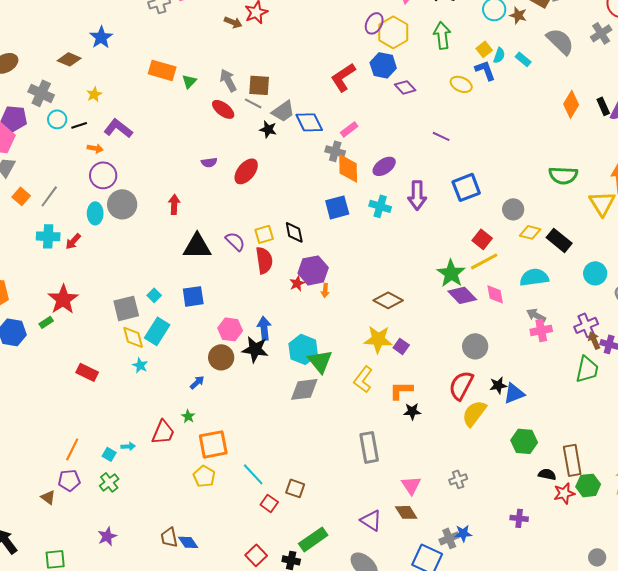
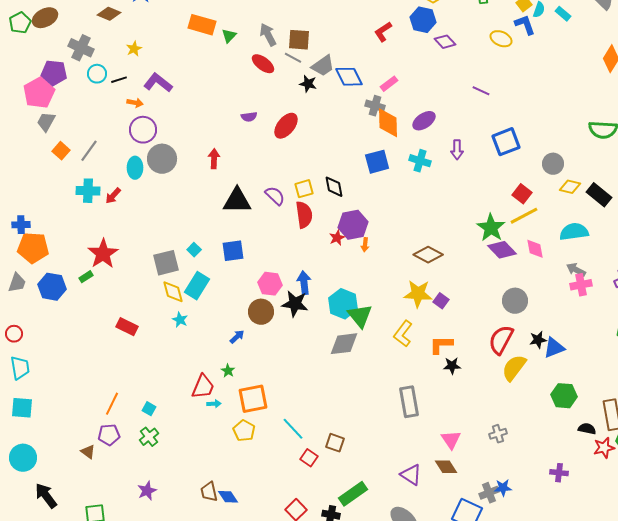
red L-shape: (343, 77) -> (383, 32), size x0.7
purple arrow: (417, 195) -> (457, 150), size x0.7
cyan arrow: (128, 446) -> (214, 404), moved

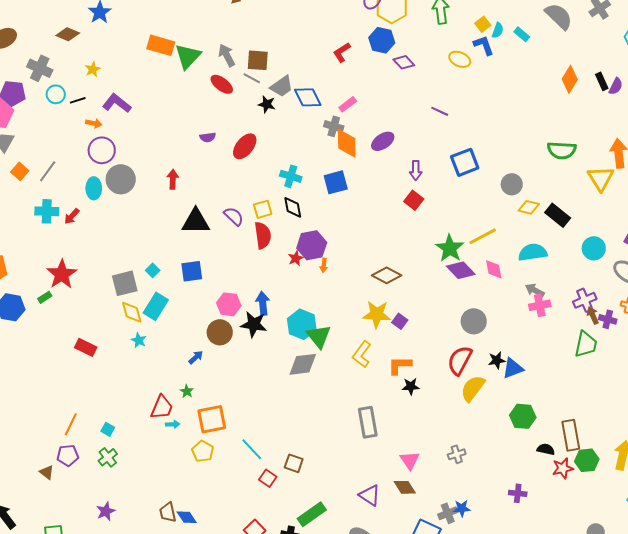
green triangle: (229, 36) -> (188, 56), size x1.8
cyan cross: (420, 161) -> (291, 176), moved
red square: (522, 194) -> (414, 200), moved

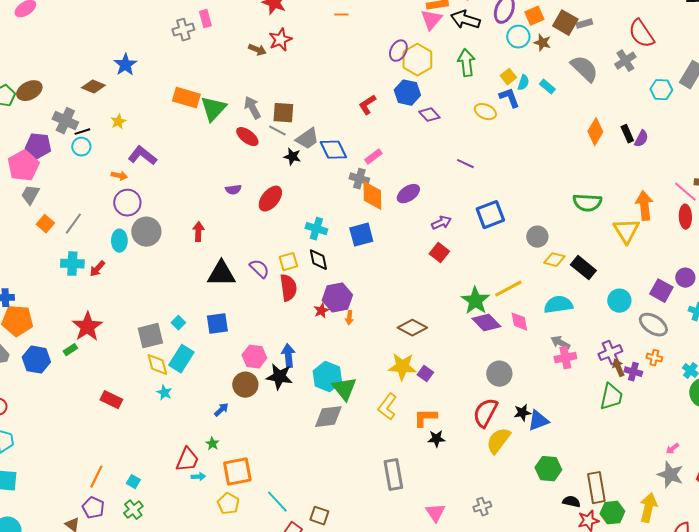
black line: (78, 100) -> (82, 132), moved
purple arrow: (416, 170) -> (441, 223), turned -114
purple pentagon: (68, 455) -> (93, 508), turned 30

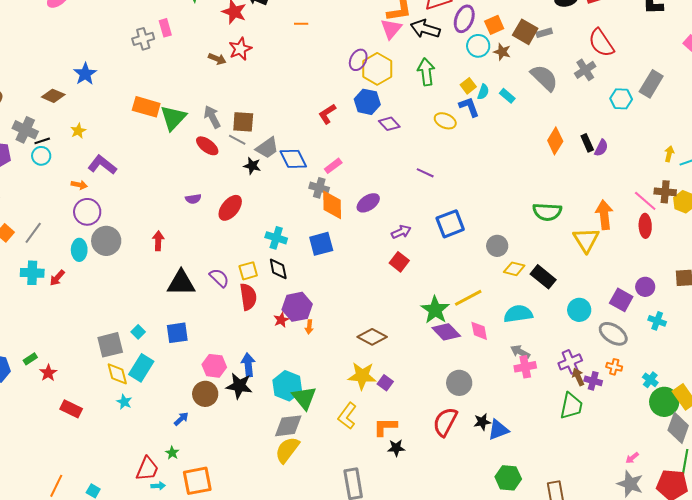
red star: (87, 327) -> (48, 373), moved, size x0.6
yellow semicircle: (498, 441) -> (287, 450), moved

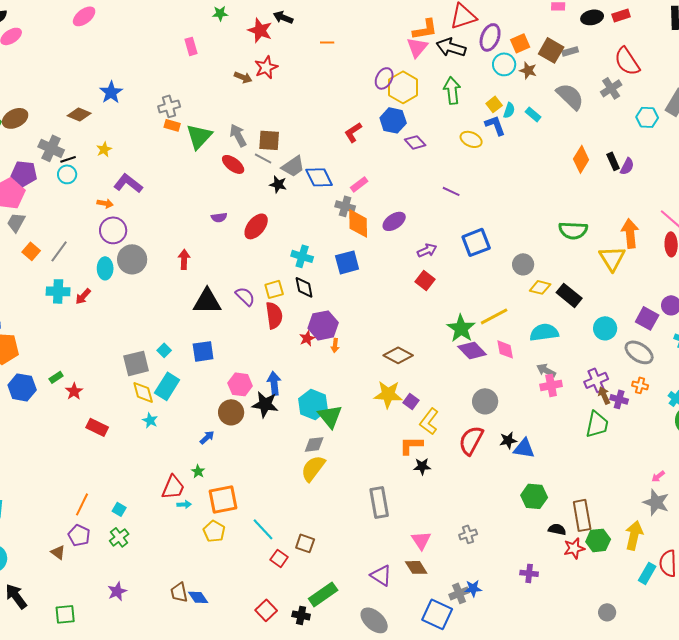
gray cross: (143, 39) -> (169, 106), moved
orange rectangle: (146, 107) -> (172, 125), size x0.6
yellow L-shape: (347, 416) -> (429, 421), moved
gray diamond: (288, 426) -> (314, 444), size x0.7
blue triangle: (498, 430) -> (524, 448), turned 30

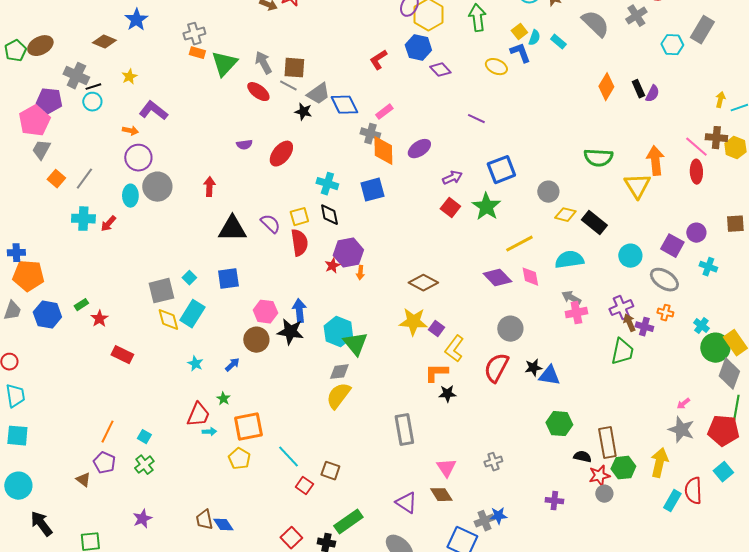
green star: (461, 328) -> (486, 207), moved
cyan star: (150, 420) -> (195, 364), moved
gray circle: (607, 612) -> (604, 494), moved

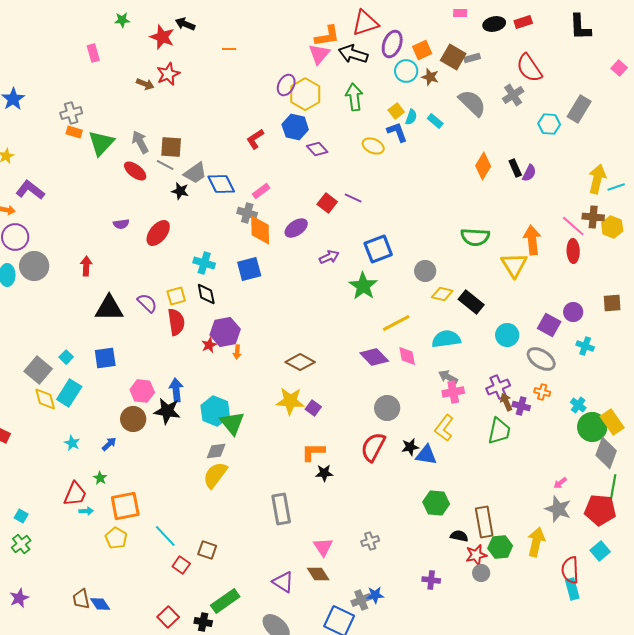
yellow arrow: (720, 100) -> (597, 179), size x1.8
red square: (450, 208) -> (327, 203), moved
gray square: (161, 291) -> (38, 370), turned -36
yellow L-shape: (454, 349) -> (444, 428), moved
cyan rectangle: (672, 501) -> (572, 589), moved, turned -45

